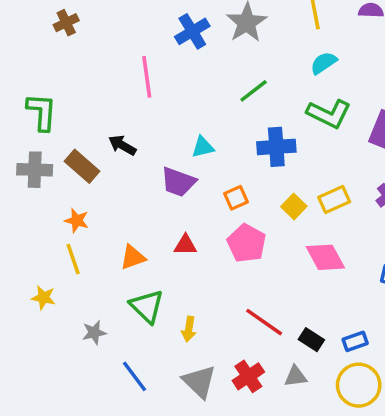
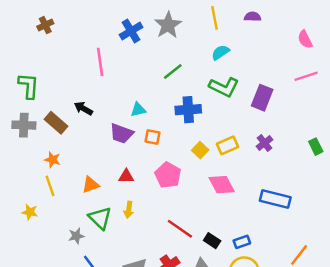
orange square: (236, 198) -> (153, 137), moved, turned 35
yellow arrow: (189, 329) -> (129, 210), moved
gray star: (94, 333) -> (76, 236), moved

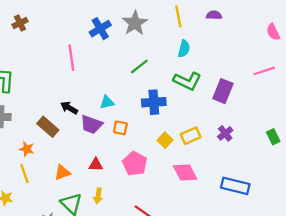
pink semicircle: (305, 39) -> (273, 32), moved
cyan semicircle: (220, 52) -> (184, 49), turned 138
black arrow: (83, 108) -> (69, 108), moved
brown rectangle: (56, 123) -> (48, 127), moved

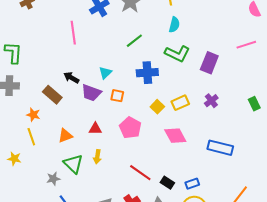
cyan triangle: (107, 102) -> (105, 73), turned -32

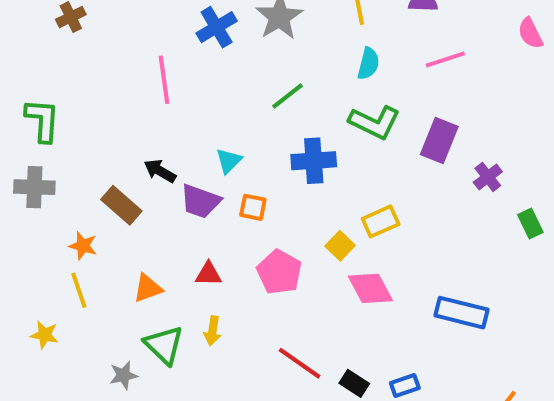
pink line: (246, 45) -> (445, 60), moved
purple cross: (211, 101) -> (488, 177), moved
yellow square: (157, 107) -> (340, 246), moved

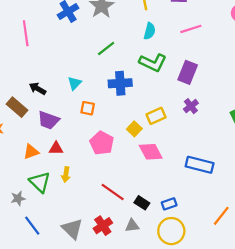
pink line: (164, 80) -> (26, 33), moved
purple cross: (488, 177) -> (191, 106), moved
purple trapezoid: (200, 201) -> (48, 120), moved
red triangle: (208, 274) -> (56, 148), moved

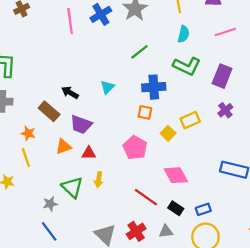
pink line: (26, 33) -> (70, 21), moved
orange square: (88, 108) -> (145, 112), moved
orange triangle: (31, 152) -> (63, 147), moved
pink diamond: (151, 152) -> (176, 175), moved
blue line: (32, 226) -> (49, 231), moved

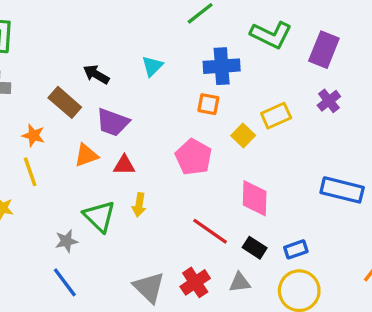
pink diamond: (176, 175) -> (255, 198), turned 30

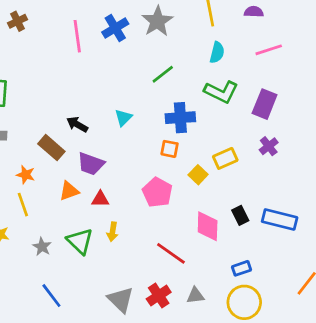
gray star: (66, 241) -> (42, 247), moved, turned -30
black rectangle: (255, 248) -> (240, 215), moved, turned 30

